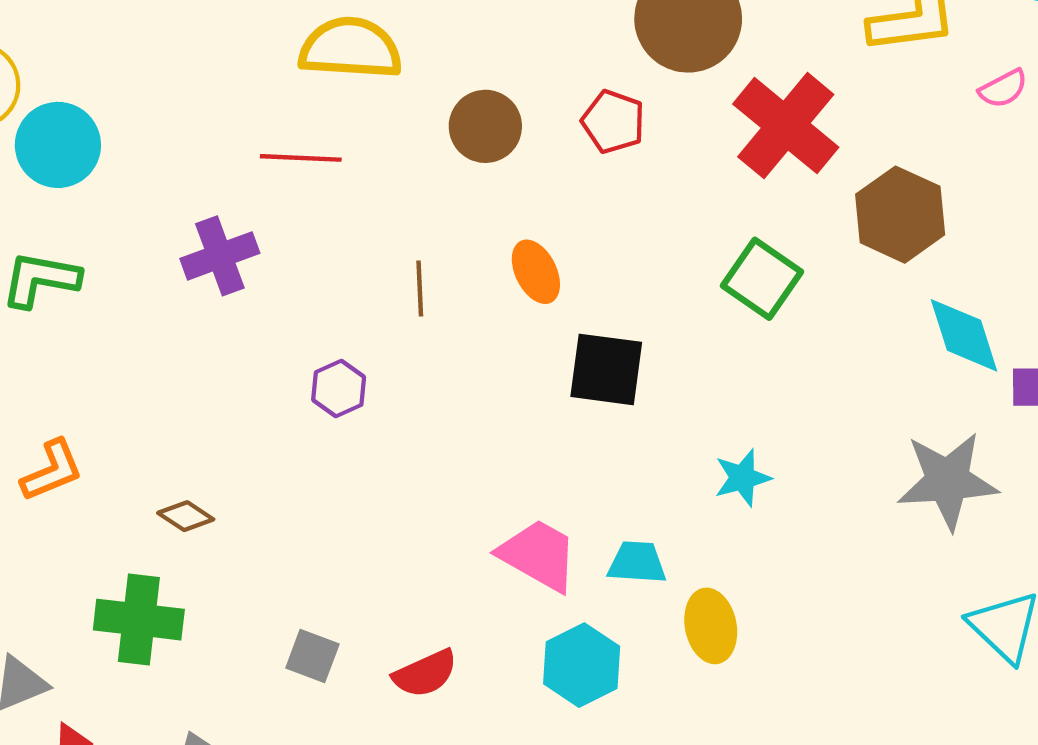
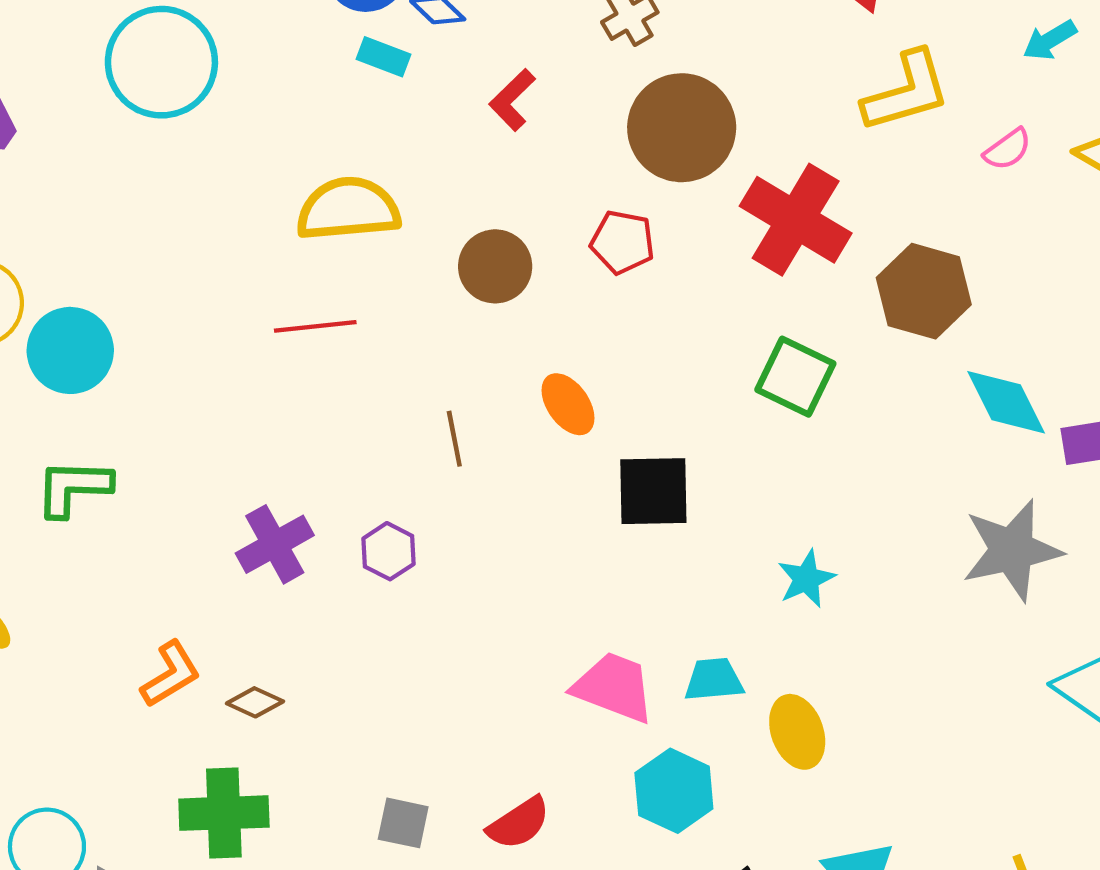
purple cross: (220, 256) -> (275, 544), moved
orange L-shape: (52, 471) -> (171, 674), moved

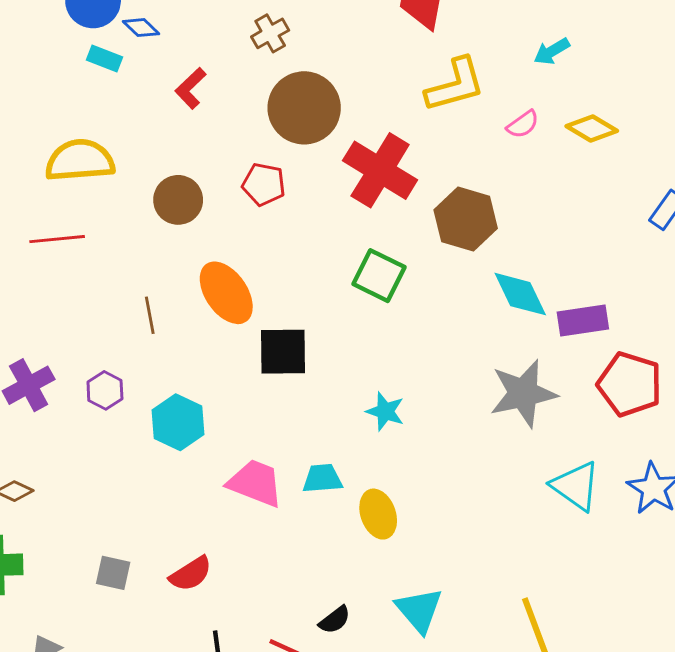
orange ellipse: (568, 404) -> (226, 293), size x1.5
cyan star: (806, 579) -> (385, 411), turned -30
cyan hexagon: (674, 791) -> (178, 422), moved

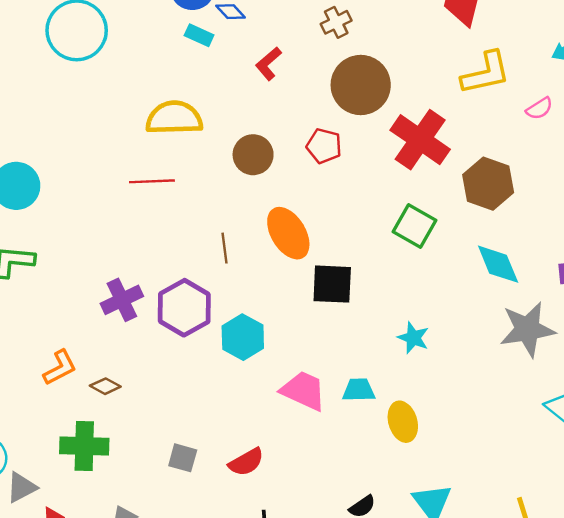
cyan diamond: (520, 294) -> (498, 264), moved
purple hexagon: (105, 390) -> (184, 308), size x1.8

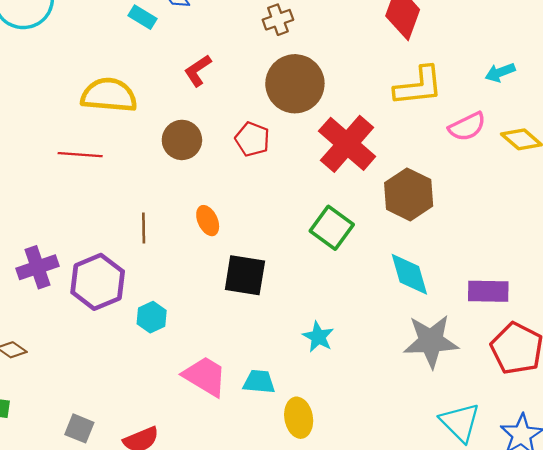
red L-shape: (268, 64) -> (198, 70), moved
pink semicircle: (539, 108) -> (467, 127), size x1.4
orange ellipse: (288, 233) -> (208, 221), size x0.6
cyan hexagon: (243, 337) -> (152, 317), size x0.7

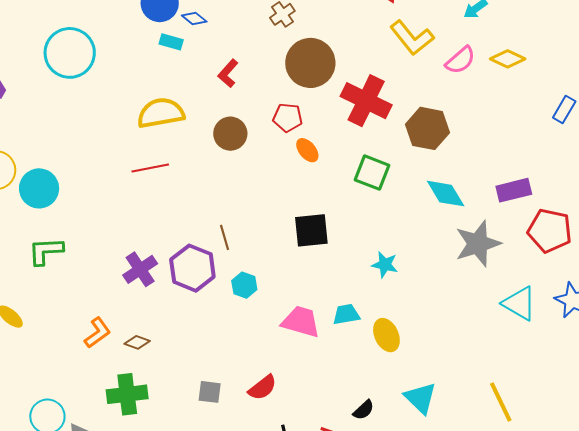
yellow L-shape: (419, 86) -> (412, 38), turned 72
orange ellipse: (208, 221) -> (307, 150), moved
brown line: (144, 228) -> (225, 237), moved

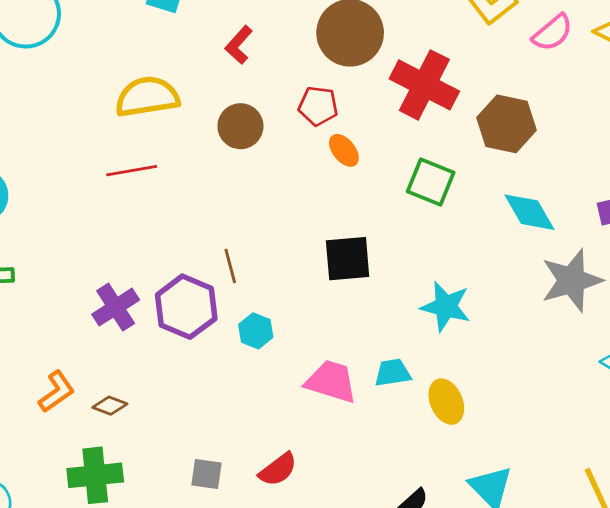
cyan star: (385, 265) -> (446, 307), size x1.4

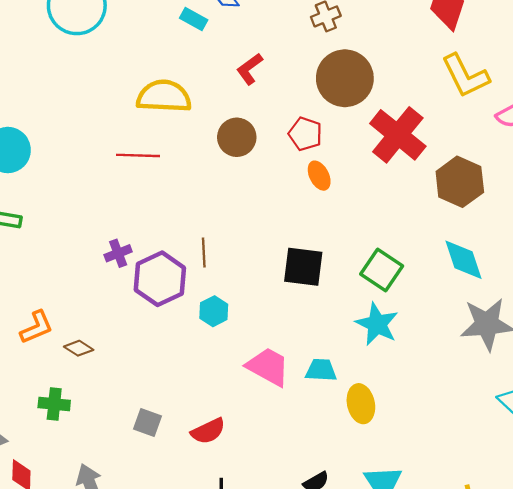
green square: (431, 182) -> (382, 270), moved
purple cross: (116, 307) -> (118, 253), moved, size x0.7
green cross: (95, 475) -> (54, 404), size x0.7

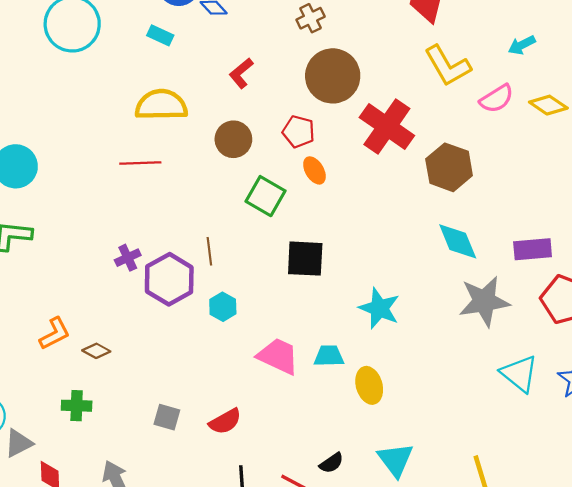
cyan rectangle: (194, 19) -> (160, 35), moved
green square: (382, 270) -> (265, 196), moved

